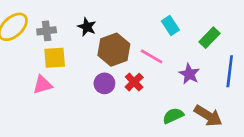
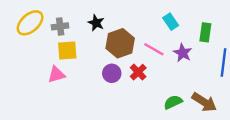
green rectangle: (209, 38) -> (205, 32), turned -36
purple star: (189, 74) -> (183, 53), moved

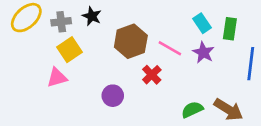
cyan rectangle: (171, 22) -> (202, 23), moved
black star: (96, 23) -> (92, 16), moved
yellow square: (67, 50) -> (70, 50), turned -30
purple circle: (112, 73) -> (113, 96), moved

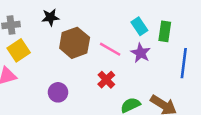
black star: (92, 16) -> (50, 17), moved, turned -30
red cross: (152, 75) -> (106, 80), moved

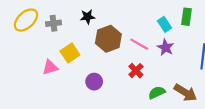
green rectangle: (165, 31) -> (186, 17), moved
yellow square: (19, 50) -> (70, 53), moved

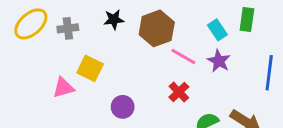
brown hexagon: (108, 39) -> (157, 28), moved
yellow square: (70, 53) -> (90, 68), turned -30

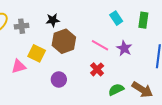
brown hexagon: (157, 28) -> (64, 41), moved
cyan rectangle: (217, 30) -> (116, 18), moved

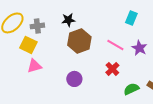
cyan rectangle: (116, 18) -> (131, 18), turned 56
yellow square: (37, 53) -> (28, 45), moved

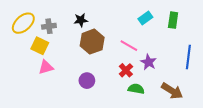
cyan rectangle: (131, 18) -> (145, 18), turned 32
purple star: (139, 48) -> (148, 62), moved
green semicircle: (131, 89) -> (136, 89), moved, turned 35

